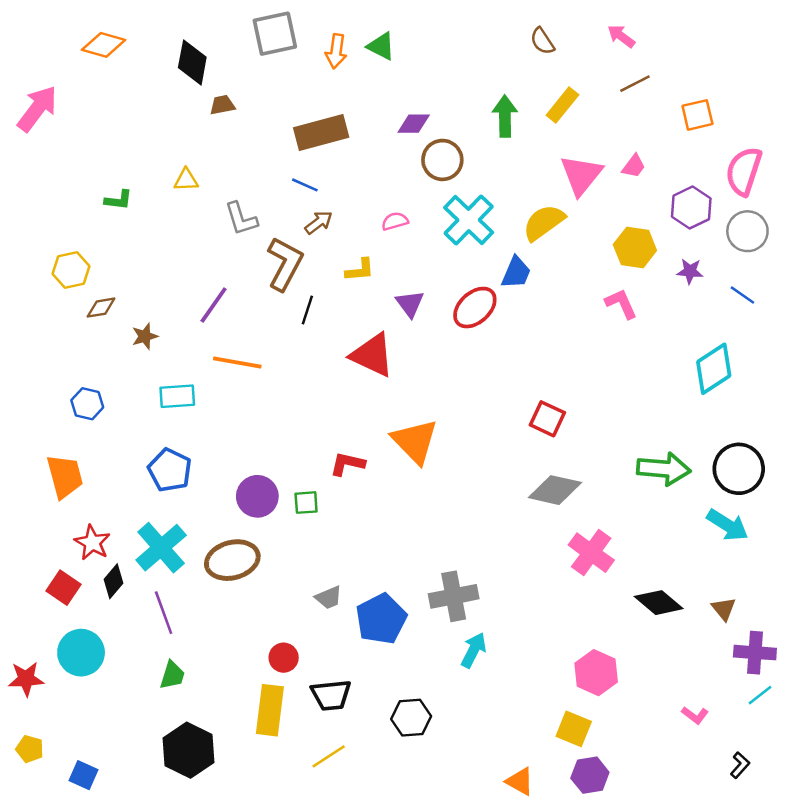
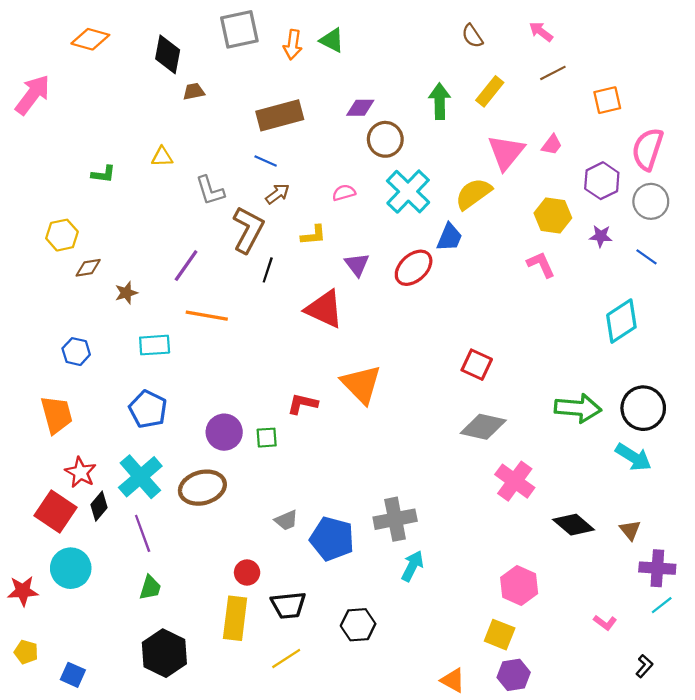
red square: (64, 588) -> (55, 512), size x1.4
blue pentagon: (381, 619) -> (332, 539), turned -30

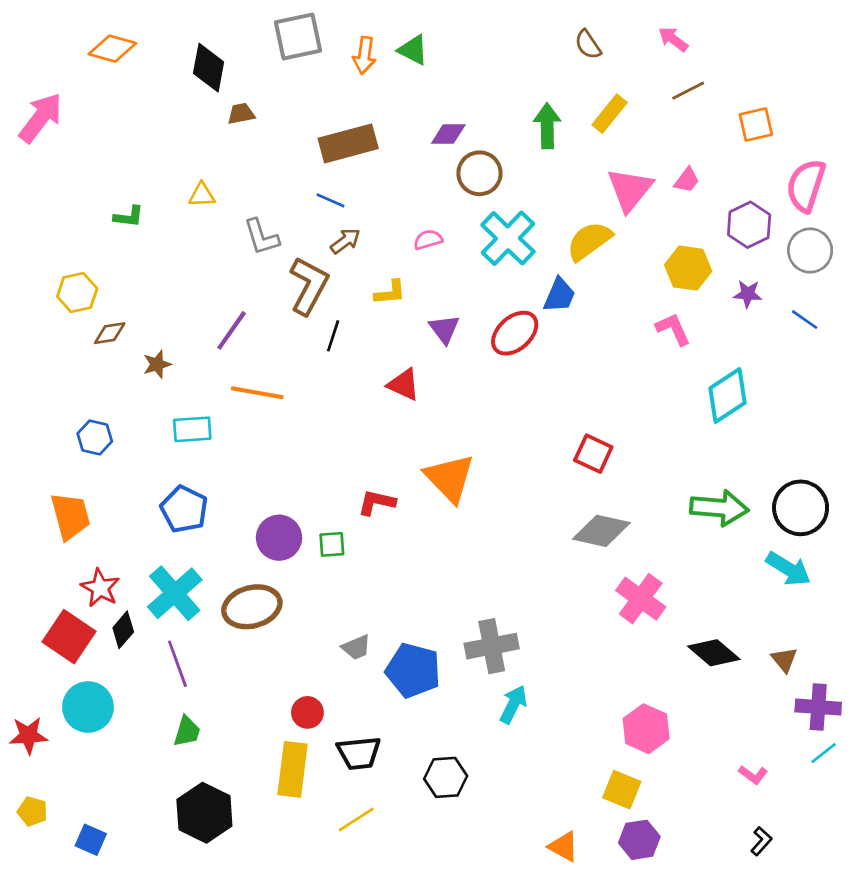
red triangle: (324, 309) -> (404, 385), size x0.7
cyan diamond: (621, 321) -> (727, 395), moved
black L-shape: (644, 666) -> (761, 841), moved

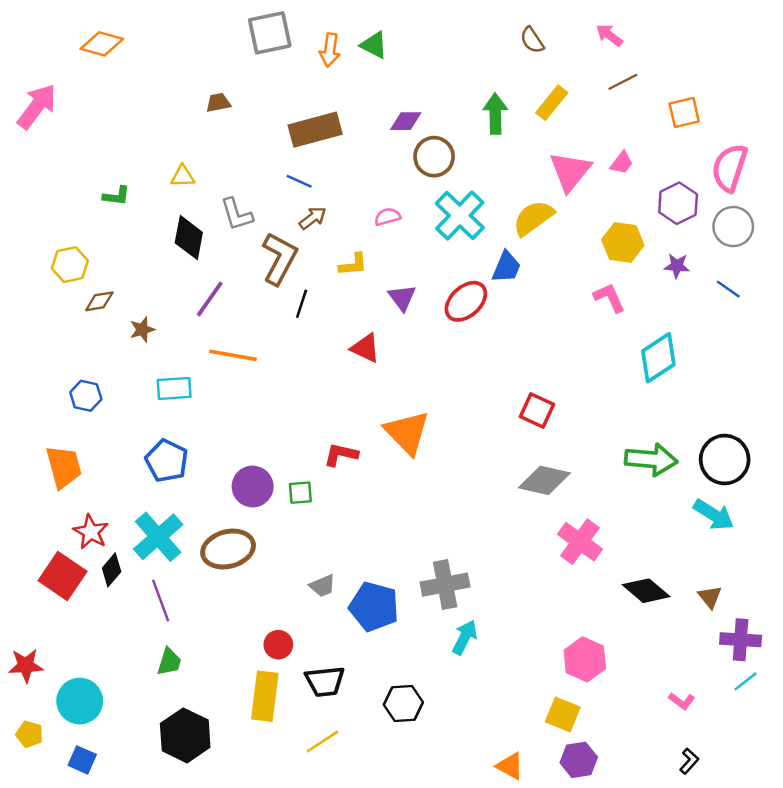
black diamond: (209, 68) -> (189, 238), moved
cyan circle: (88, 707) -> (80, 701), moved

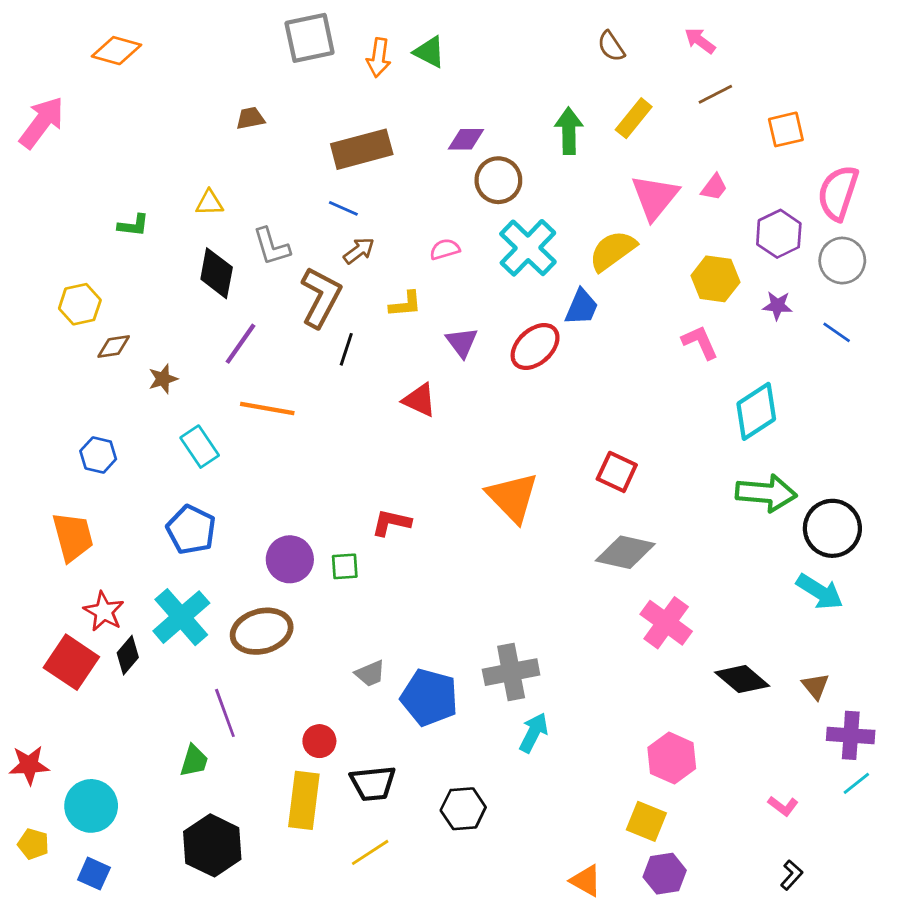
cyan rectangle: (174, 388) -> (200, 447), turned 60
orange triangle: (407, 433) -> (512, 497), moved
green arrow: (651, 460) -> (766, 493), moved
purple line: (161, 601) -> (225, 713), moved

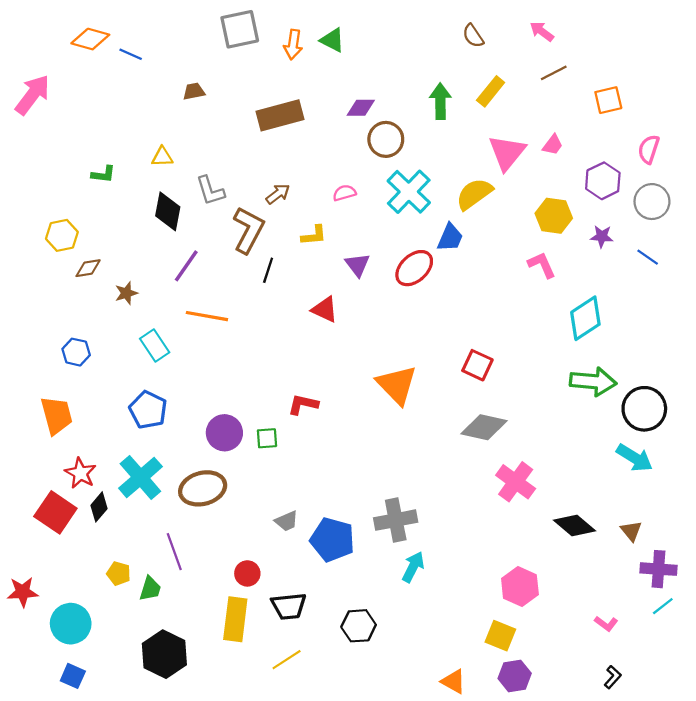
pink semicircle: (838, 193) -> (649, 149), size x0.7
blue line: (343, 208) -> (131, 54), moved
yellow pentagon: (33, 844) -> (119, 573), moved

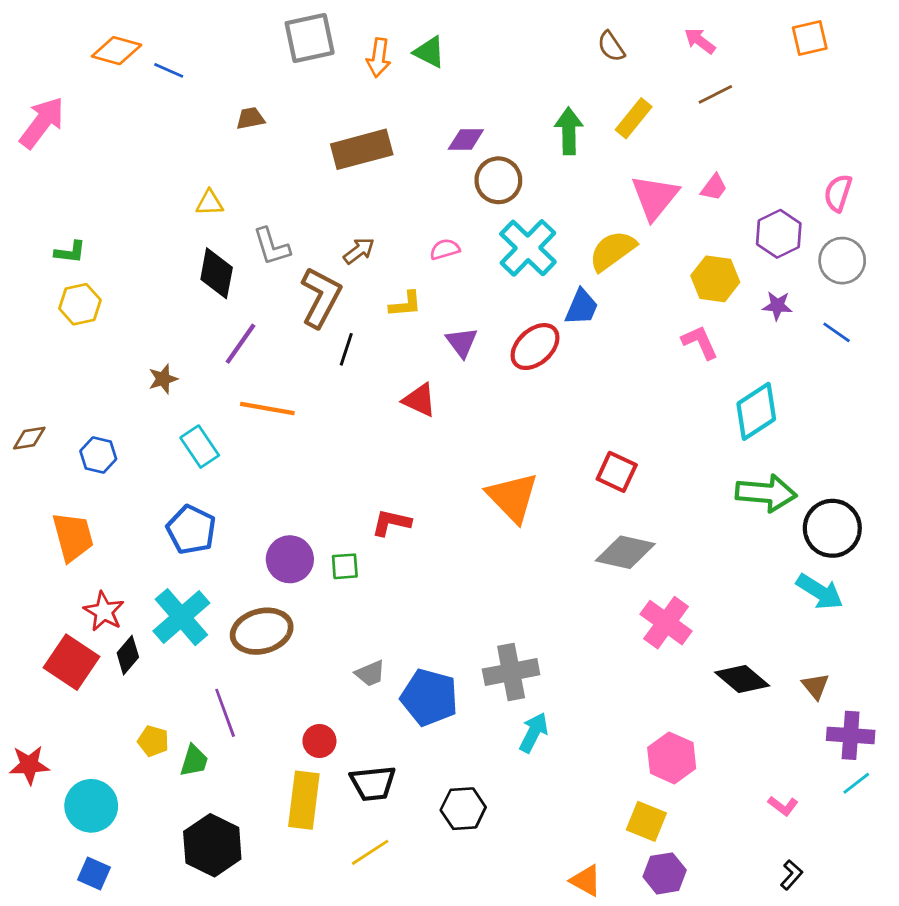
orange square: (608, 100) -> (810, 38), moved
green L-shape: (103, 174) -> (70, 252), moved
brown diamond: (88, 268) -> (29, 438), moved

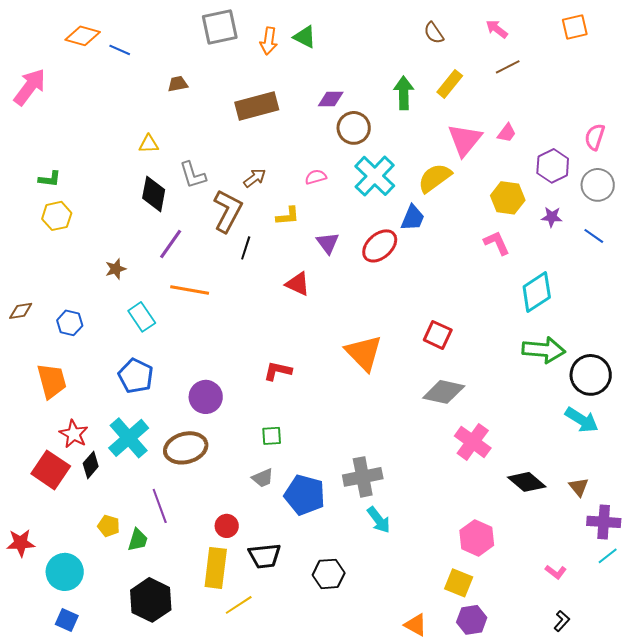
green square: (345, 566) -> (272, 436), moved
cyan arrow: (534, 733) -> (379, 520), turned 116
yellow line: (370, 852) -> (239, 605), moved

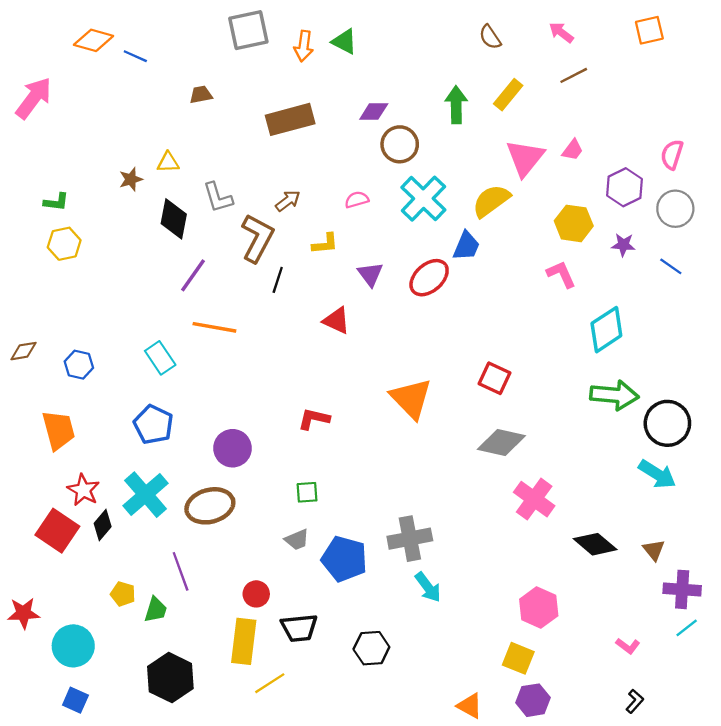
brown star: (116, 269) -> (131, 179), moved

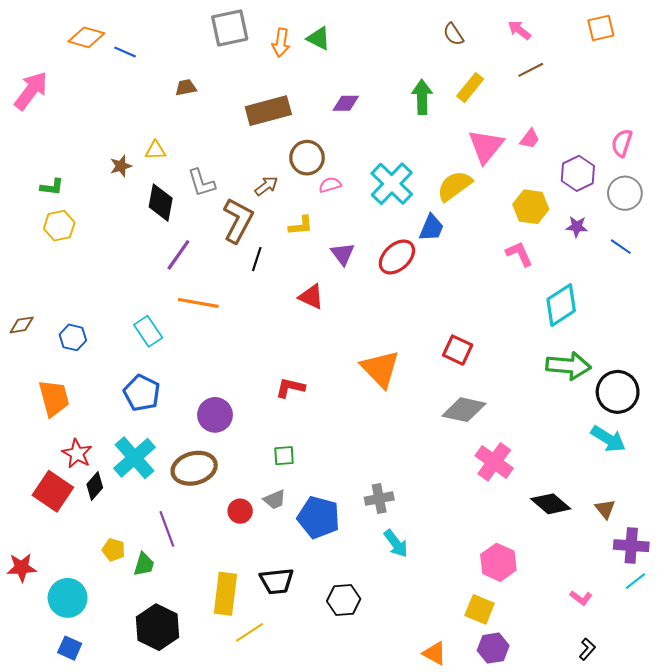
brown circle: (400, 144) -> (307, 158), moved
gray cross: (410, 539) -> (379, 499), size x0.7
red circle: (256, 594) -> (240, 511), moved

